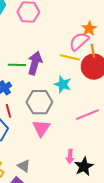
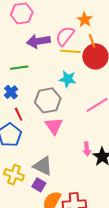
pink semicircle: (79, 41) -> (65, 36), moved
purple arrow: (35, 63) -> (38, 41), moved, turned -105
gray triangle: (24, 166) -> (43, 166), size x1.5

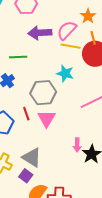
red line: (19, 114) -> (26, 114), moved

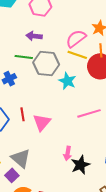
purple arrow: (40, 33) -> (34, 36), moved, size x0.7
gray hexagon: (43, 93) -> (46, 64), moved

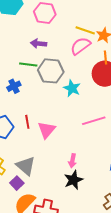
yellow line: (77, 55) -> (85, 30), moved
black star: (80, 165) -> (73, 180), moved

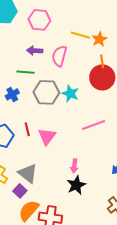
pink semicircle: (80, 46) -> (59, 56), moved, turned -35
gray hexagon: (51, 71) -> (46, 92), moved

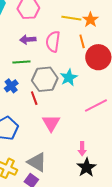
orange line: (102, 61) -> (82, 41), moved
cyan star: (70, 94) -> (69, 78), turned 30
red line: (27, 129) -> (34, 98), moved

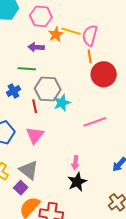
yellow line: (71, 18) -> (71, 31), moved
orange star: (90, 20) -> (56, 34), moved
pink semicircle: (53, 42) -> (90, 35), moved
cyan star: (69, 78) -> (62, 103), moved
pink triangle: (51, 123) -> (35, 135), moved

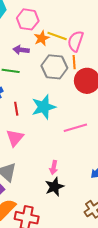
gray hexagon: (48, 89) -> (54, 67), moved
cyan star: (62, 103) -> (44, 107), size x1.4

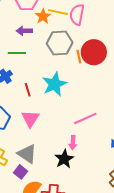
orange line: (74, 62) -> (79, 57), moved
pink line: (75, 128) -> (85, 118), moved
black star: (54, 187) -> (64, 159), moved

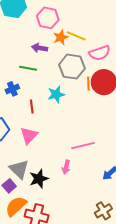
pink semicircle: (77, 15) -> (100, 53), moved, turned -130
cyan star: (55, 84) -> (56, 94), moved, size x0.7
black star: (64, 159) -> (39, 179), moved

